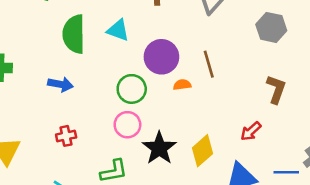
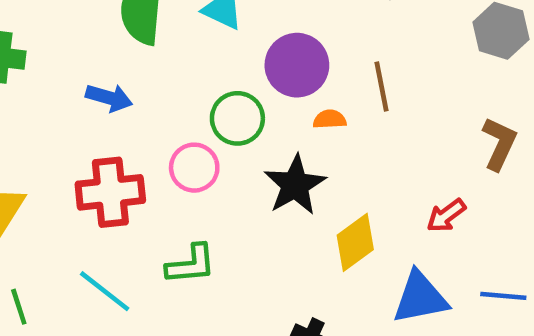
pink circle: (127, 125) -> (194, 168), moved
red cross: (66, 136) -> (110, 192), size x1.8
black star: (159, 148) -> (295, 185), moved

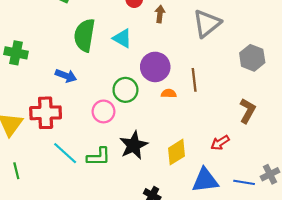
black star: (295, 185) -> (134, 145), moved
red cross: (110, 192) -> (46, 113), moved
cyan line: (105, 291) -> (65, 153), moved

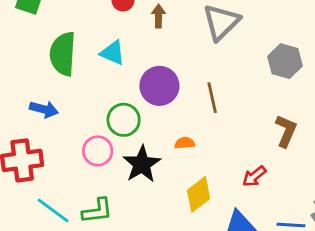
orange semicircle: (169, 93) -> (185, 143), moved
black star: (134, 145) -> (142, 164), moved

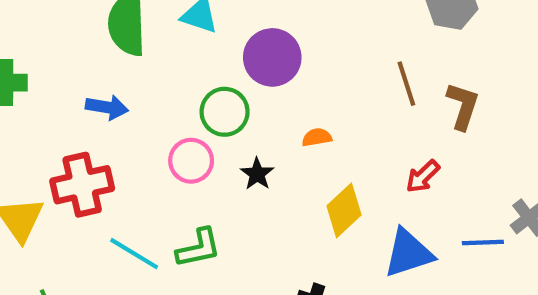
brown line: (212, 98) -> (406, 84), moved
black star: (142, 164) -> (257, 174), size x0.6

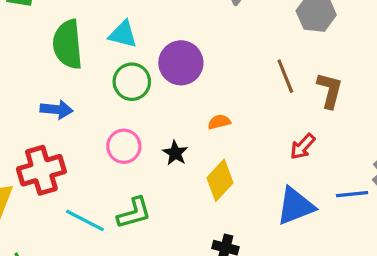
green circle: (225, 112) -> (132, 82), moved
yellow diamond: (344, 210) -> (220, 180), moved

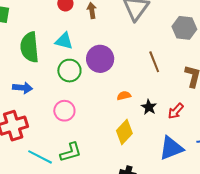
brown line: (285, 76) -> (154, 62), moved
black star: (175, 153) -> (149, 107), moved

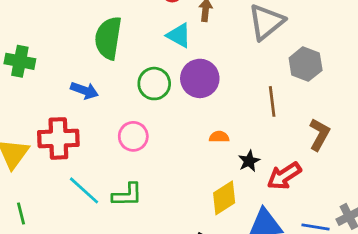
gray hexagon: (184, 28) -> (306, 64), moved
cyan triangle: (64, 41) -> (179, 35), moved
red arrow: (176, 111) -> (284, 176), size x1.4
yellow diamond: (124, 132) -> (224, 198), moved

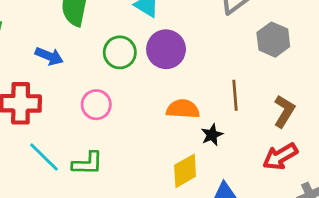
brown line: (272, 101) -> (235, 95), moved
orange semicircle: (219, 137) -> (183, 109), size x1.6
red arrow: (284, 176) -> (280, 156), moved

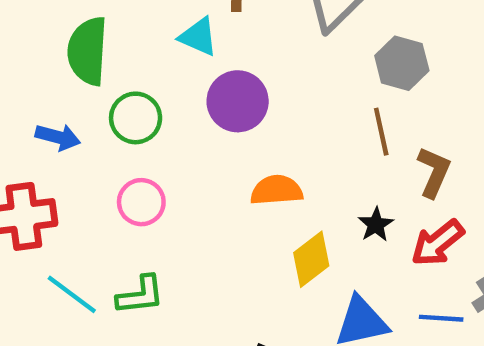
green circle: (120, 52) -> (136, 118), moved
brown line: (235, 95) -> (381, 132), moved
black star: (212, 135) -> (376, 225), moved
yellow diamond: (185, 171) -> (311, 259), moved

